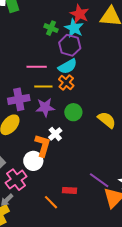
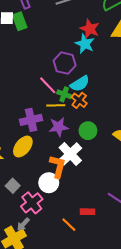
green cross: (51, 28) -> (64, 94), moved
purple hexagon: (70, 45) -> (65, 63), moved
pink line: (37, 67) -> (48, 85), turned 48
white cross: (55, 134) -> (70, 154), size x1.6

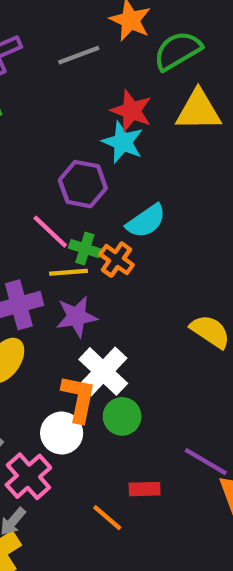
cyan semicircle: (80, 84) -> (146, 221), moved
green circle: (88, 131) -> (122, 416), moved

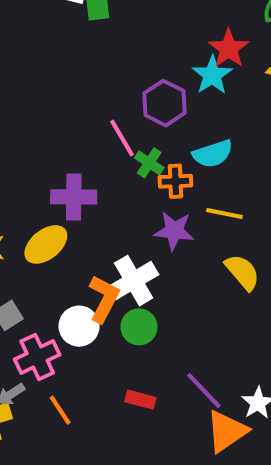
orange cross: (117, 260) -> (175, 181), turned 36
yellow line: (69, 272) -> (224, 214), moved
purple star: (77, 317) -> (174, 231), moved
orange line: (107, 518) -> (60, 410), moved

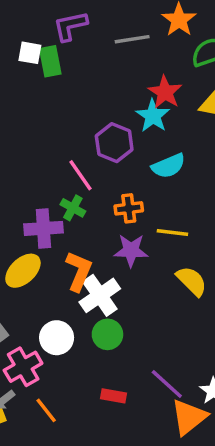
cyan semicircle: (213, 154) -> (168, 166), moved
green cross: (149, 163) -> (73, 208), moved
orange L-shape: (104, 299) -> (79, 271), moved

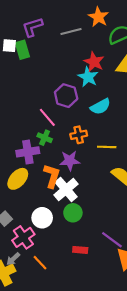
purple star: (131, 250) -> (70, 161), moved

